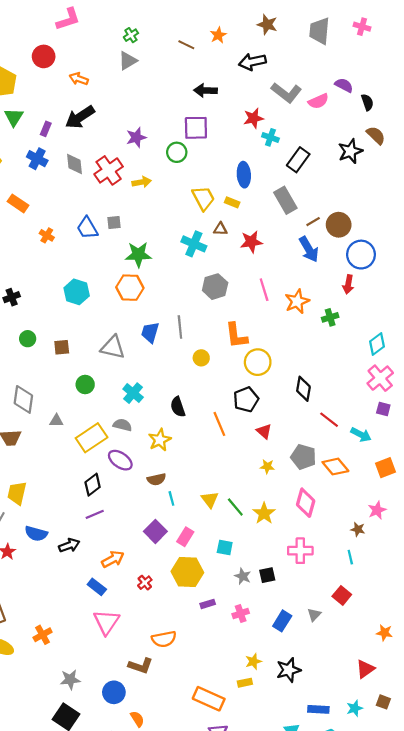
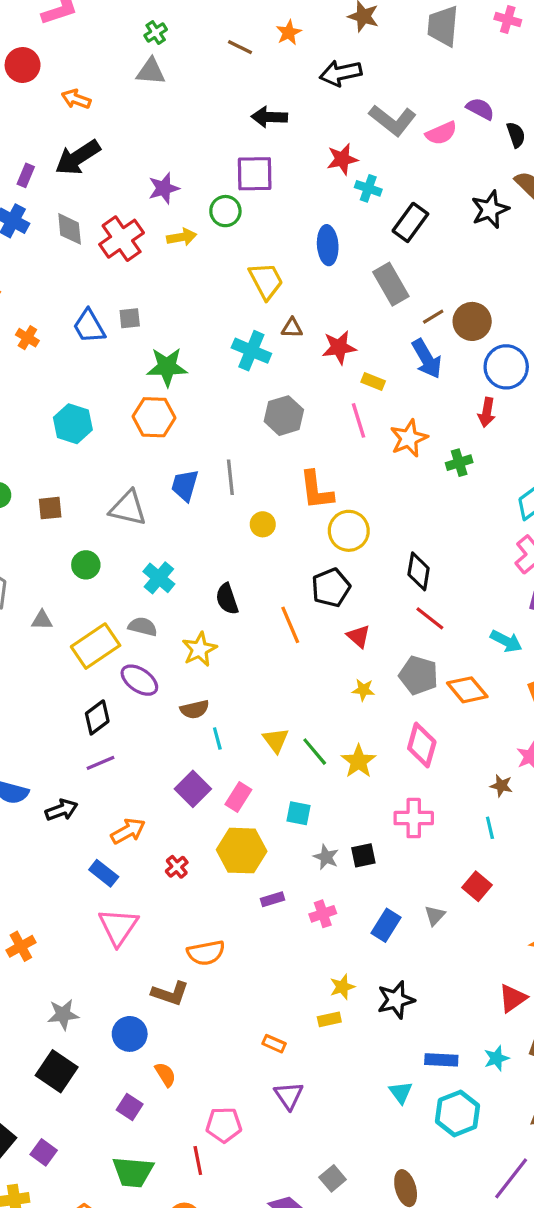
gray triangle: (128, 61) -> (151, 71), turned 36
yellow arrow: (142, 182) -> (182, 237), moved
yellow rectangle: (232, 202) -> (373, 381), moved
red line: (329, 420) -> (430, 618), moved
orange rectangle: (209, 699) -> (274, 1044), size x0.5

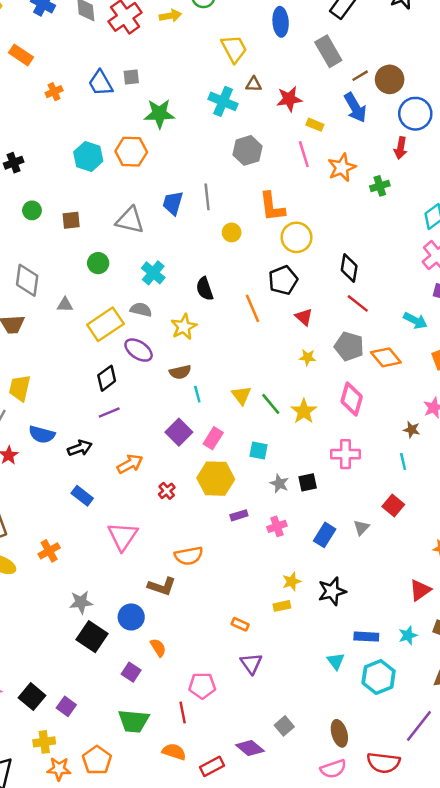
orange cross: (27, 338) -> (54, 92), turned 35
orange hexagon: (154, 417) -> (131, 152), moved
blue rectangle: (104, 873) -> (82, 496), moved
black square: (57, 1071) -> (92, 637), moved

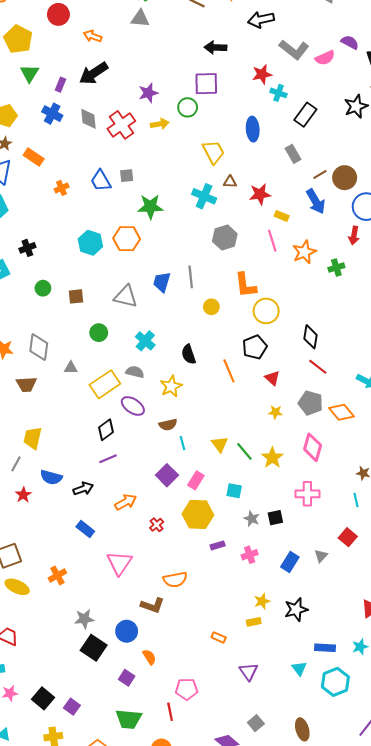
gray rectangle: (328, 51) -> (293, 154), size x0.7
purple triangle: (251, 664) -> (249, 672), moved

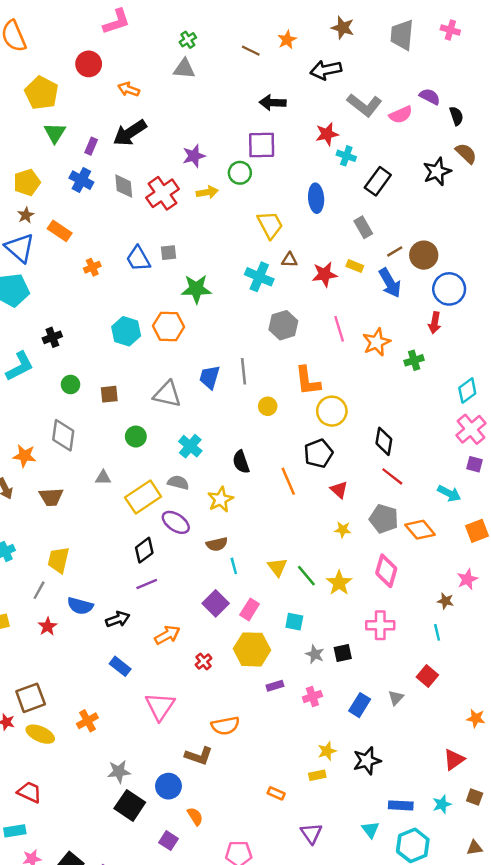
yellow rectangle: (282, 216) -> (355, 266), moved
gray diamond: (39, 347) -> (63, 435), moved

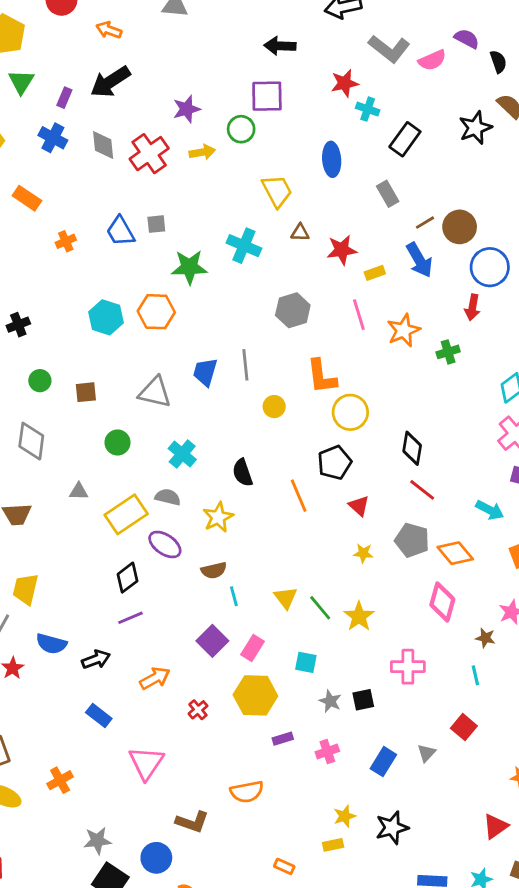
yellow rectangle: (355, 266) -> (375, 273), moved, turned -42
cyan cross: (259, 277) -> (244, 246), moved
pink diamond: (386, 571) -> (442, 602), moved
orange semicircle: (225, 726) -> (247, 792), moved

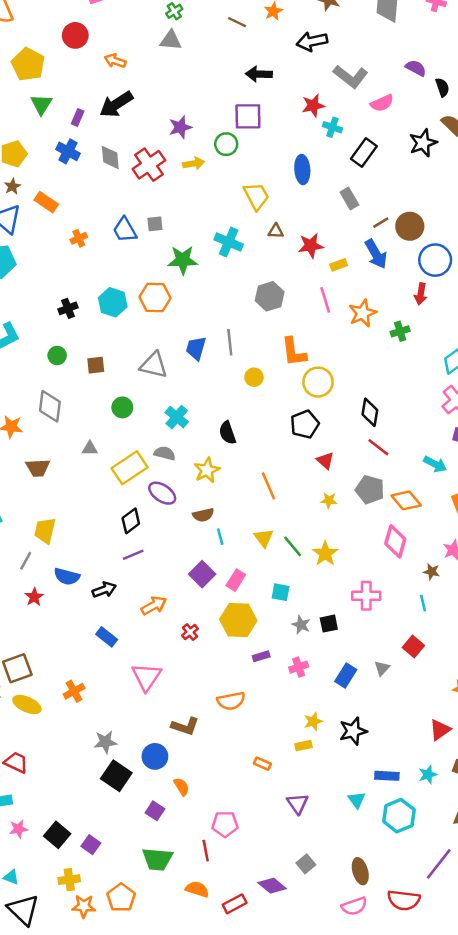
pink semicircle: (432, 60) -> (382, 103), moved
black cross: (18, 325) -> (68, 308), moved
orange line: (299, 496) -> (268, 486), moved

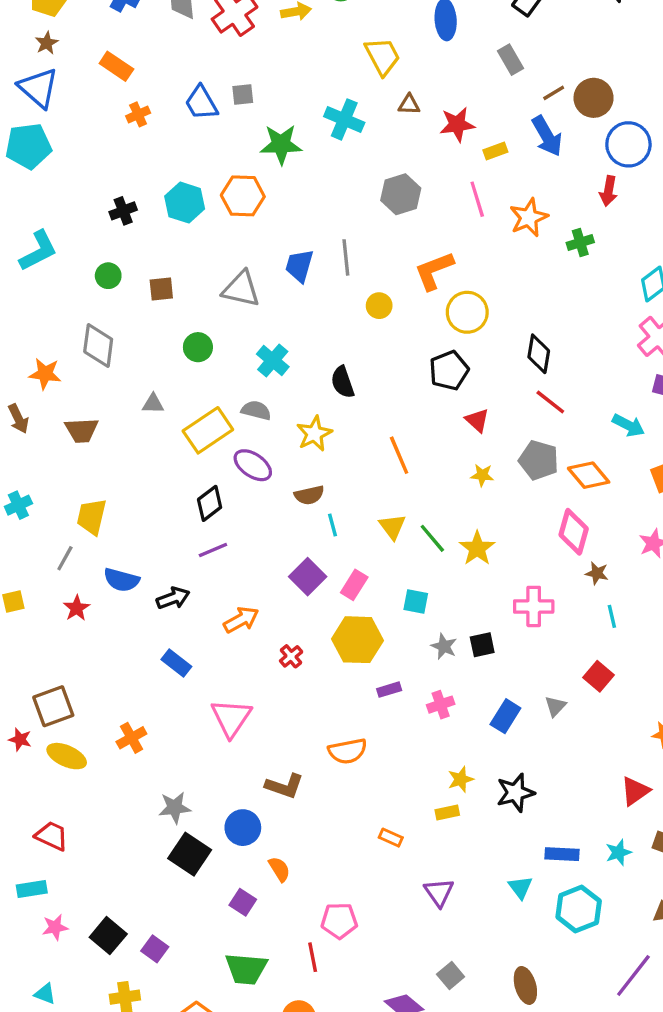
orange rectangle: (46, 202) -> (116, 66), moved
orange L-shape: (294, 352) -> (434, 271), turned 76
brown star: (432, 572) -> (597, 573), moved

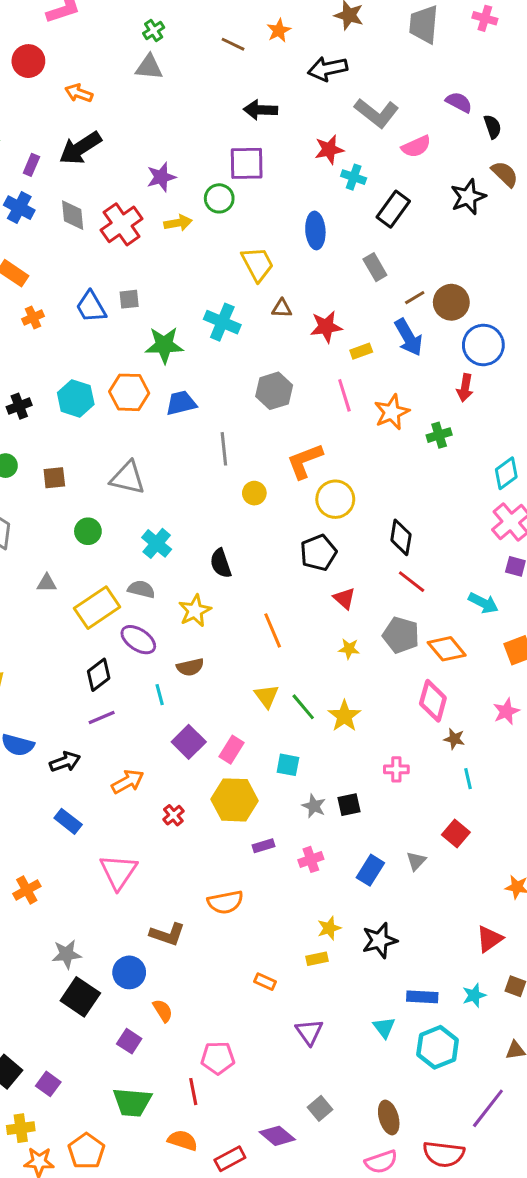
blue trapezoid: (299, 266) -> (181, 403), moved, turned 60
cyan line: (333, 525) -> (160, 695), moved
pink cross: (534, 606) -> (396, 769), size x0.7

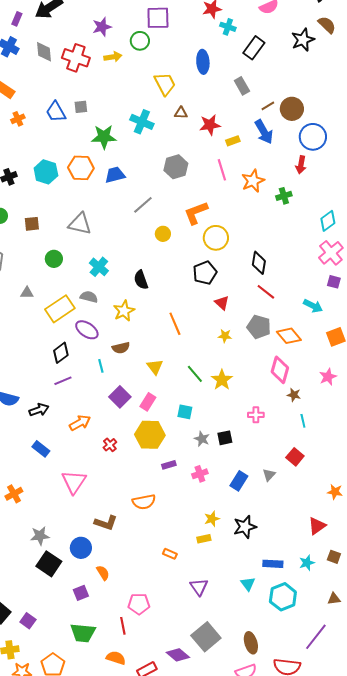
red cross: (122, 224) -> (76, 58), turned -36
gray line: (224, 449) -> (143, 205), turned 55
yellow triangle: (267, 696) -> (155, 367), moved
purple square: (129, 1041) -> (81, 593), turned 35
gray square: (320, 1108) -> (206, 637), size x1.8

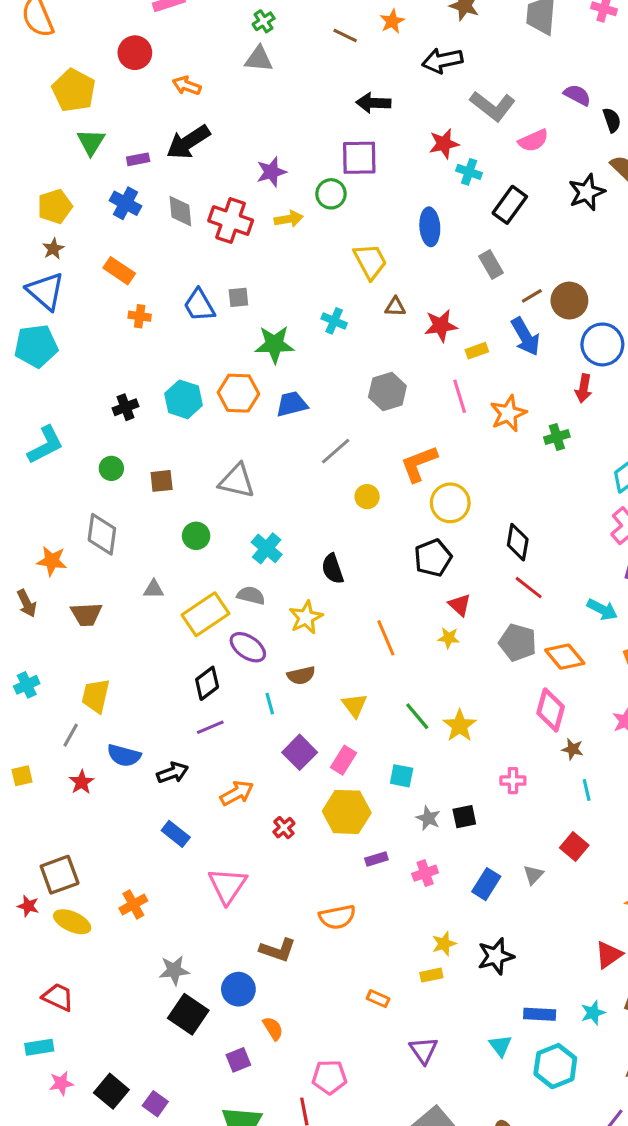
purple rectangle: (17, 19) -> (138, 159), turned 56
orange cross: (18, 119) -> (140, 316), turned 32
cyan cross: (142, 122) -> (334, 321), size x0.7
yellow star: (225, 336) -> (449, 638), moved

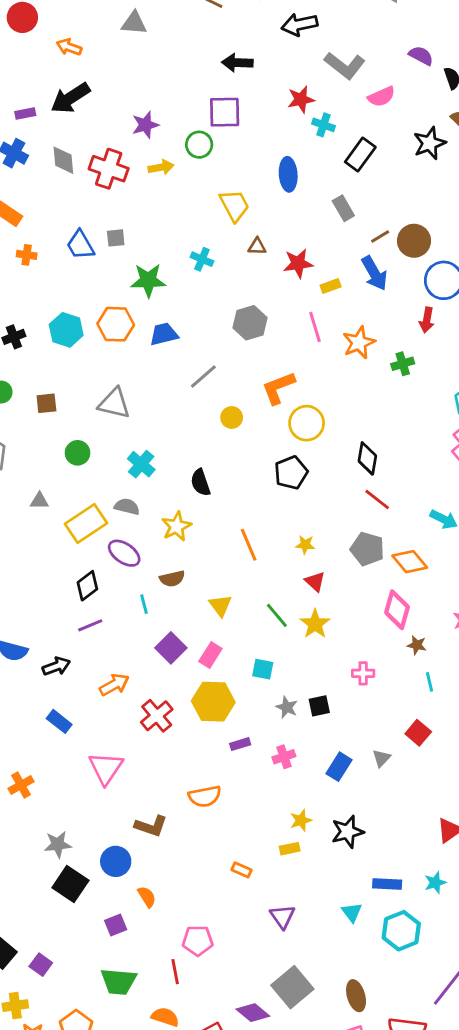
red triangle: (460, 605) -> (315, 581), moved
red cross: (284, 828) -> (157, 716), size x1.6

